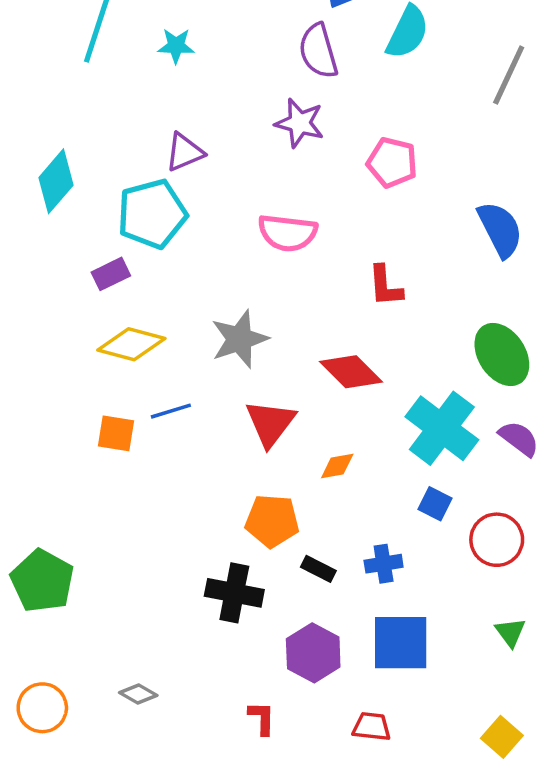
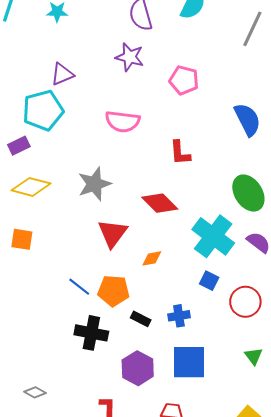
blue line: (171, 411) -> (79, 287), moved, turned 55

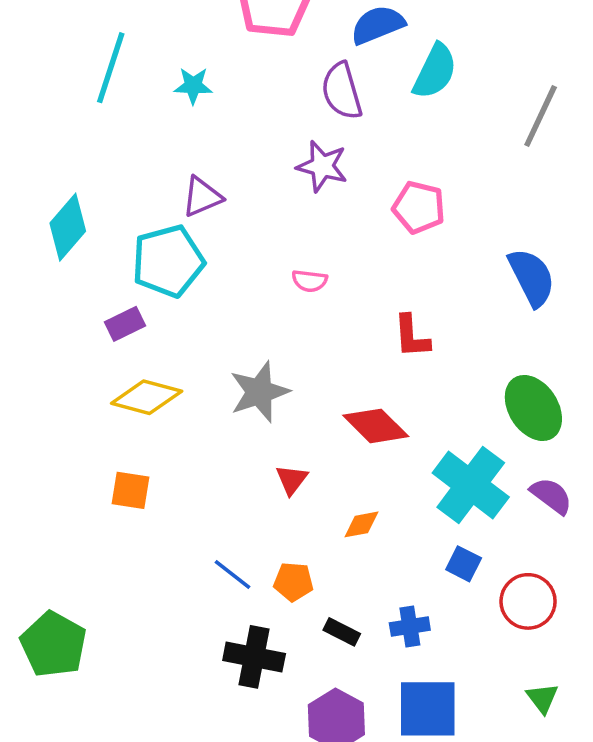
pink semicircle: (123, 122) -> (310, 281), size x0.6
red triangle: (112, 233) -> (292, 480), size x0.6
orange pentagon: (113, 291) -> (293, 582), size x0.7

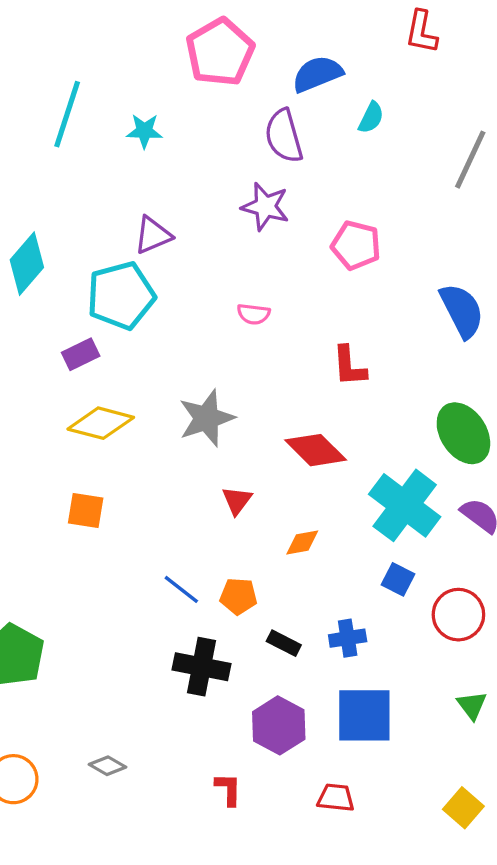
cyan semicircle: (435, 71) -> (371, 118), size x0.6

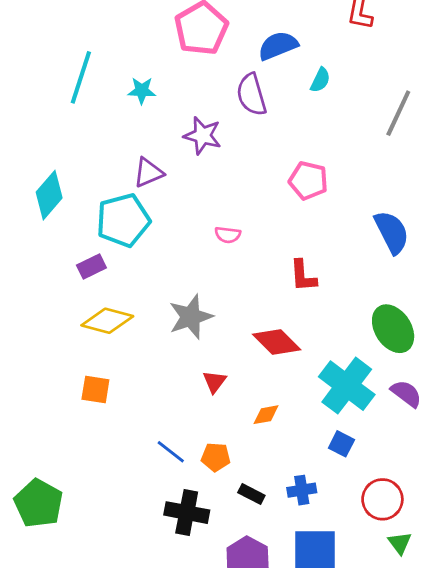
purple star: (265, 207) -> (203, 136), moved
red circle: (458, 615) -> (382, 499), moved

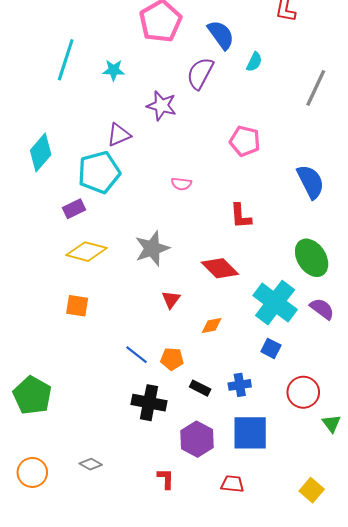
blue semicircle: (278, 46) -> (221, 35), turned 76
purple semicircle: (251, 95) -> (200, 73), turned 44
green triangle: (400, 543) -> (331, 423), moved

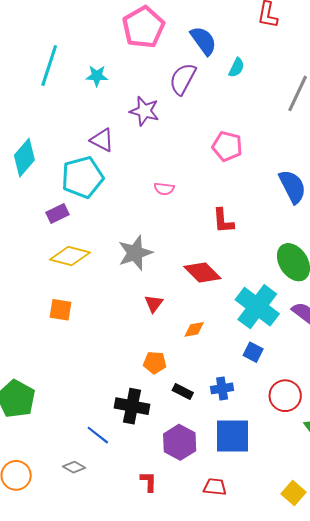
purple triangle: (119, 135) -> (102, 140), turned 50
blue line: (137, 355) -> (98, 435), moved

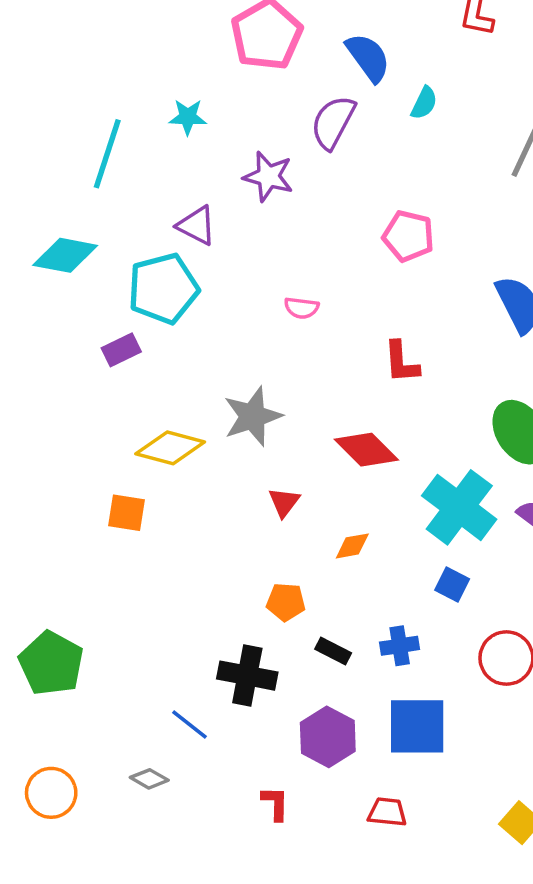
cyan line: (49, 66) -> (107, 154), moved
cyan diamond: (24, 158) -> (65, 255), turned 60
yellow diamond: (70, 256) -> (170, 448), moved

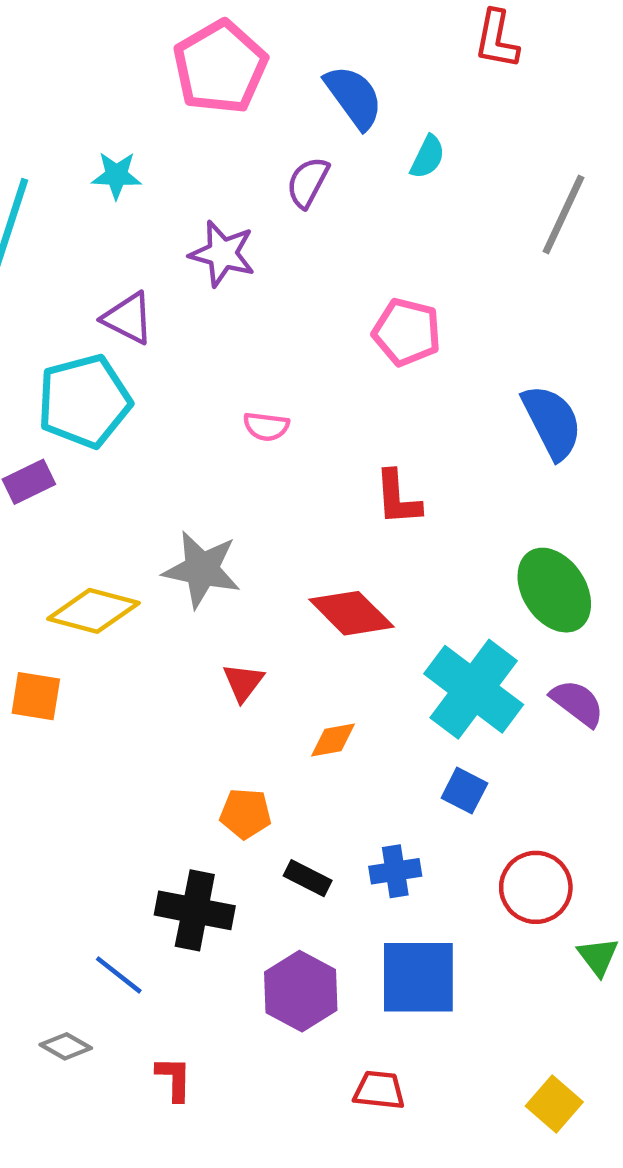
purple semicircle: (333, 122) -> (308, 182), size x0.7
gray star: (253, 416) -> (202, 569), turned 30
red L-shape: (275, 803) -> (174, 1079), moved

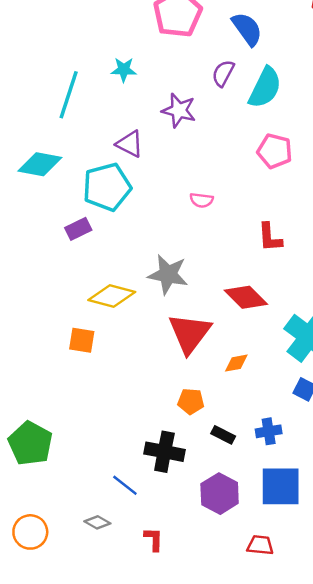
cyan semicircle: (428, 157) -> (265, 88), moved, size x1.8
red triangle: (243, 682) -> (190, 333), size x2.0

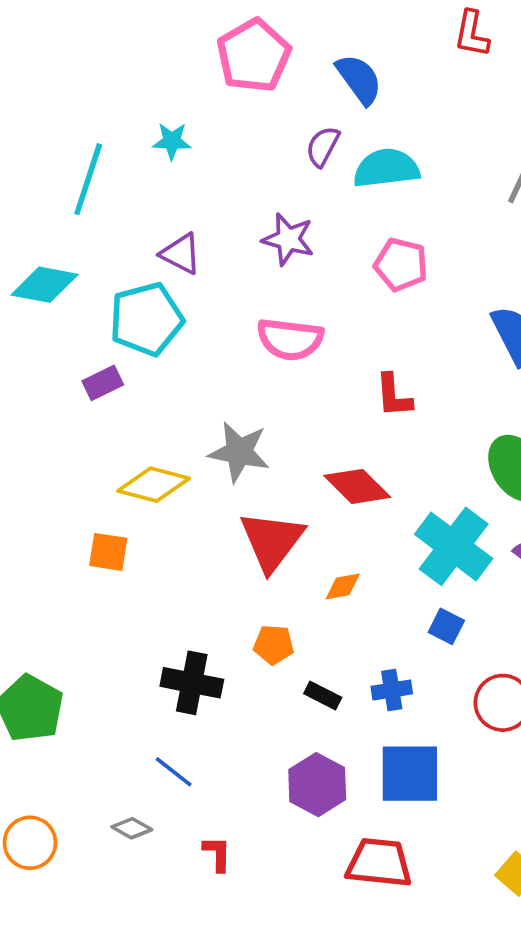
cyan semicircle: (265, 88) -> (386, 168), turned -123
purple star: (179, 110) -> (288, 239), moved
pink semicircle: (202, 200) -> (290, 339), size x1.8
black cross: (164, 452) -> (192, 683), moved
red trapezoid: (260, 545) -> (379, 863), size x1.6

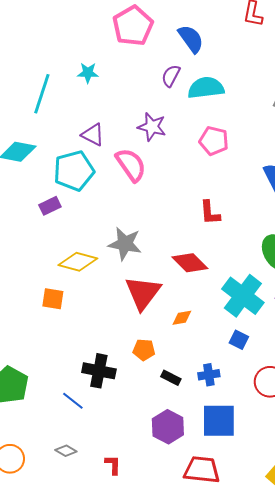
pink semicircle: (290, 339) -> (131, 165), moved, turned -132
blue line: (174, 772) -> (73, 401), moved

